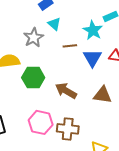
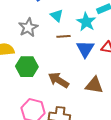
cyan triangle: (54, 24) -> (57, 16), moved

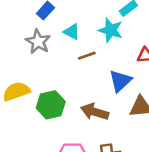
gray star: (28, 27) -> (38, 42), moved
blue triangle: (85, 49) -> (120, 81), moved, turned 30

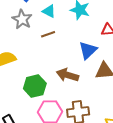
brown line: (87, 56) -> (48, 34), moved
green hexagon: (51, 105) -> (35, 86), moved

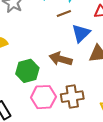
brown line: (48, 34) -> (64, 14), moved

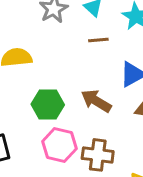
brown line: (64, 14) -> (98, 40), moved

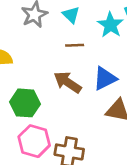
brown arrow: (96, 101) -> (68, 82), moved

